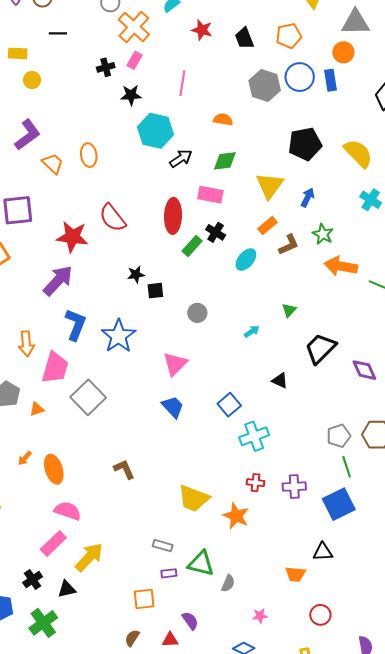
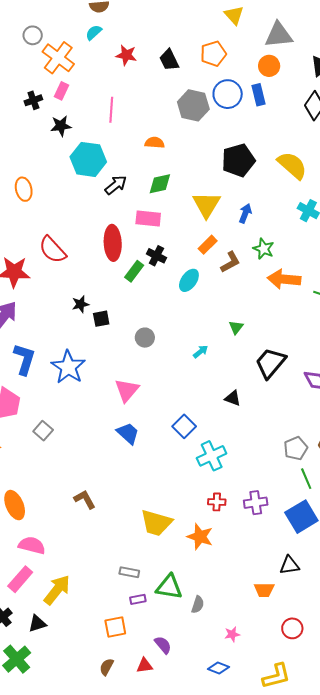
gray square: (88, 397) -> (43, 431), size x0.6

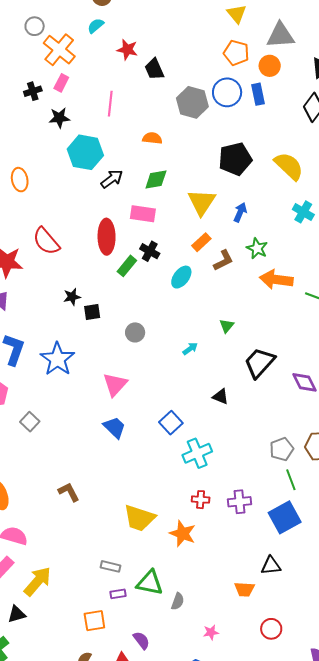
orange pentagon: (213, 54) -> (236, 53), moved, turned 30
black trapezoid: (169, 60) -> (154, 69), moved

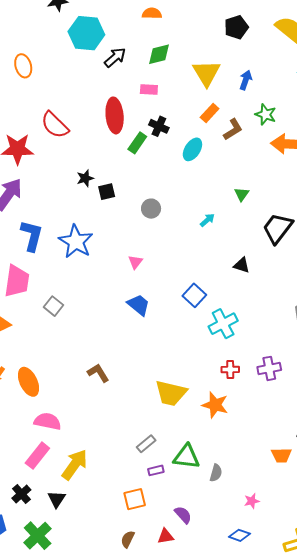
black pentagon: (235, 159) -> (236, 27), size x0.7
pink rectangle: (143, 214) -> (149, 90), size x0.7
pink triangle: (115, 384) -> (135, 262), size x0.6
gray rectangle: (111, 566) -> (146, 444), turned -48
black triangle: (17, 614) -> (57, 499), turned -36

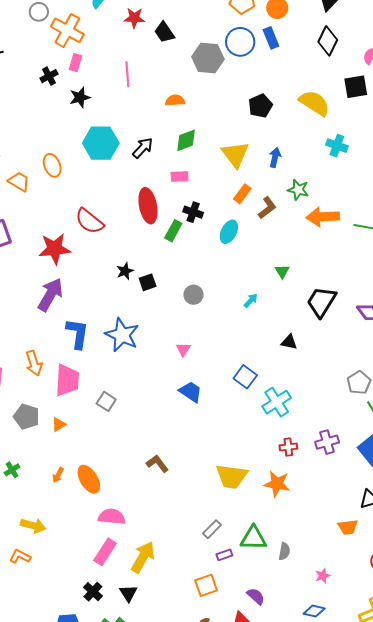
cyan hexagon: (86, 33) -> (101, 143), moved

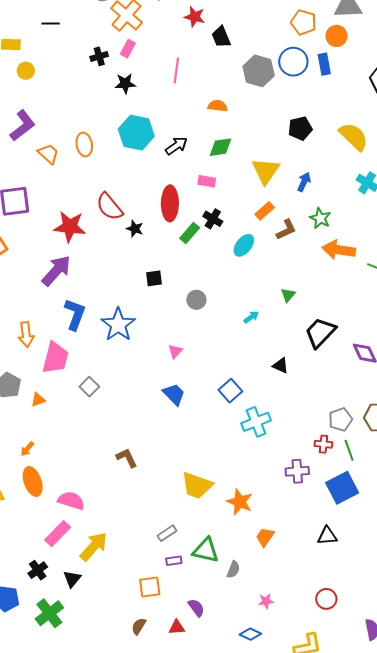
black star: (125, 271) -> (135, 229), moved, turned 30
red cross: (288, 447) -> (323, 444), moved
orange ellipse: (89, 479) -> (33, 481), moved
orange trapezoid: (348, 527) -> (265, 537), moved, turned 120

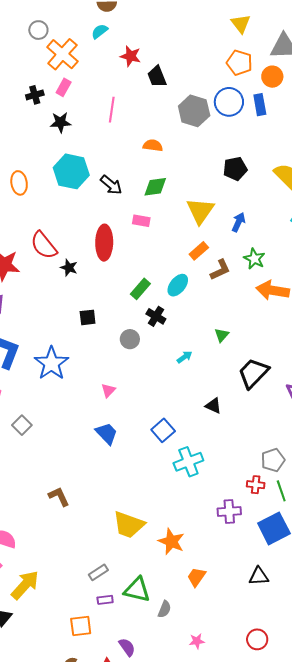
black arrow: (176, 146) -> (111, 185), turned 75
black cross: (213, 219) -> (156, 316), moved
green rectangle: (190, 233) -> (140, 289), moved

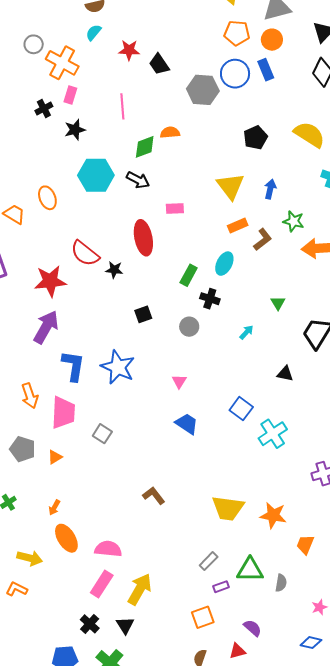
green diamond: (155, 187) -> (145, 147), moved
orange rectangle: (199, 251) -> (238, 226), turned 30

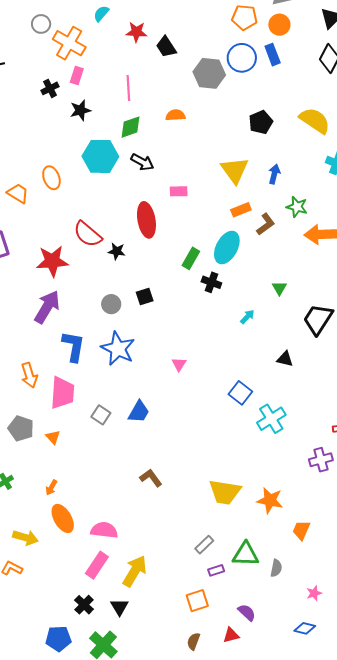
green diamond: (145, 147) -> (130, 127), moved
cyan ellipse: (224, 264) -> (227, 248), size x1.4
gray circle: (189, 327) -> (111, 304), moved
blue trapezoid: (187, 424) -> (139, 412), moved, turned 85
orange triangle: (55, 457) -> (53, 437), turned -42

